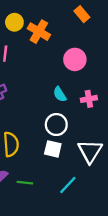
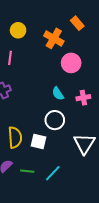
orange cross: (39, 32) -> (54, 38), moved
white square: (53, 149) -> (38, 142), moved
cyan line: (68, 185) -> (53, 173), moved

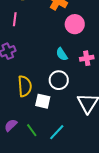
yellow semicircle: (15, 137) -> (25, 86), moved
green line: (27, 171) -> (32, 130), turned 48

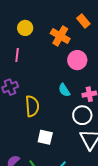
white circle: (59, 80) -> (82, 115), moved
yellow semicircle: (25, 86) -> (32, 106), moved

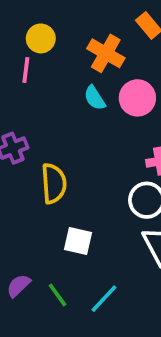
pink line: (17, 55) -> (26, 70), moved
cyan semicircle: (64, 90) -> (95, 98), moved

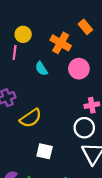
cyan semicircle: (95, 98) -> (41, 69), moved
yellow semicircle: (54, 183) -> (31, 118), turned 60

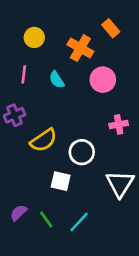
pink line: (15, 53) -> (24, 74), moved
white circle: (84, 128) -> (82, 152), moved

